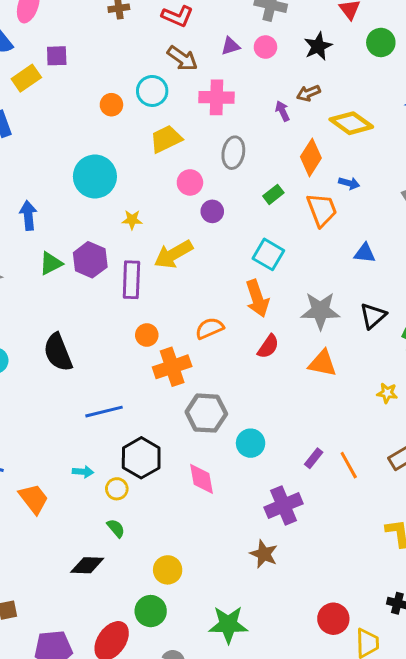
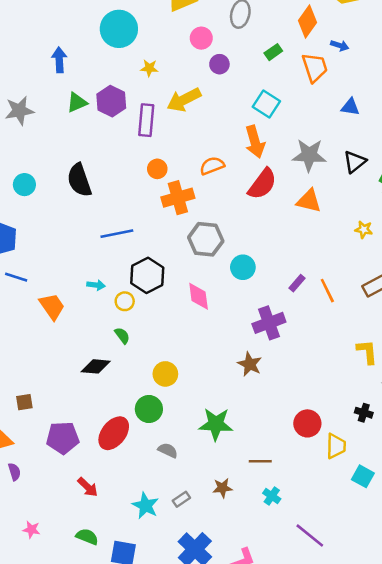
red semicircle: (268, 346) -> (262, 184), size x1.5

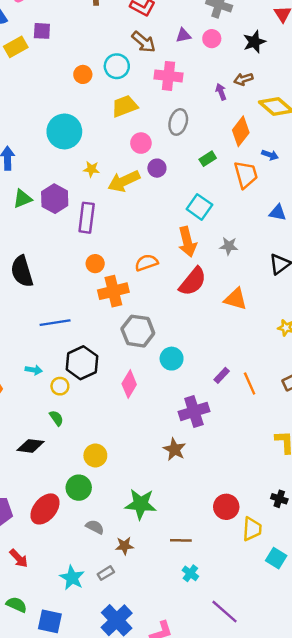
yellow arrow: (184, 100) -> (124, 181), moved
gray star: (309, 155) -> (229, 246), moved, size x0.6
pink diamond: (199, 296) -> (129, 384), turned 36
brown star: (222, 488) -> (124, 546), moved

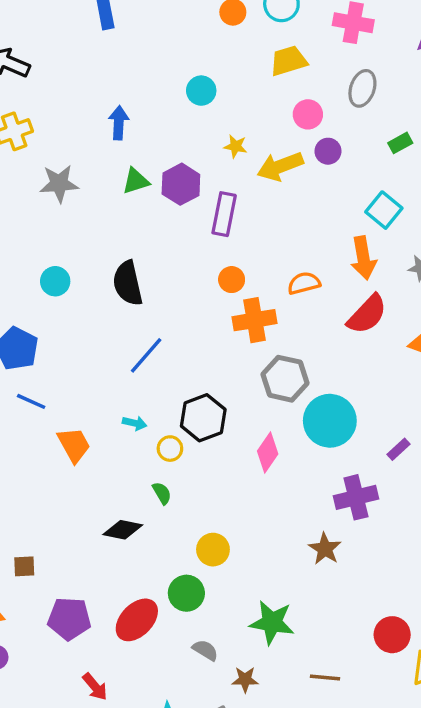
cyan circle: (64, 131) -> (201, 91), size x0.6
blue line: (55, 323) -> (146, 355), moved, turned -44
cyan circle: (172, 359) -> (330, 421), size x1.6

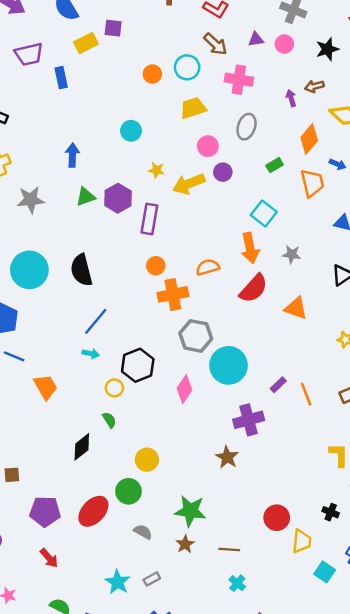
cyan circle: (55, 281) -> (29, 270), size x1.8
cyan arrow: (135, 423) -> (91, 354), moved
black diamond: (123, 530) -> (82, 447), turned -48
brown star: (245, 680) -> (185, 544), moved, turned -30
red arrow: (95, 687) -> (49, 558), moved

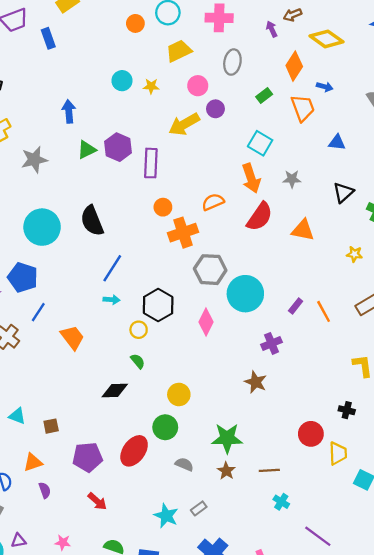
yellow star: (156, 170) -> (151, 86), moved
blue line: (14, 356) -> (38, 312), turned -72
purple cross: (249, 420) -> (271, 343), size x0.7
black diamond: (82, 447) -> (115, 391), turned 44
black cross: (331, 512) -> (347, 410), moved

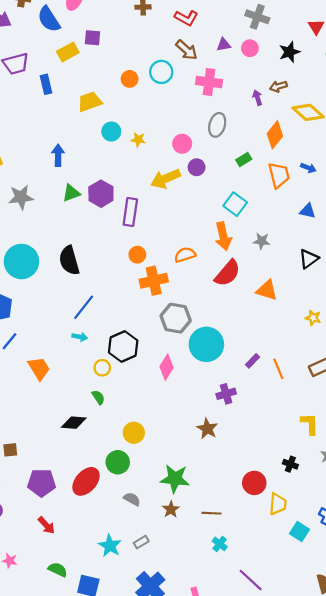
yellow trapezoid: (179, 51) -> (90, 102), moved
blue arrow: (325, 87) -> (308, 168), moved

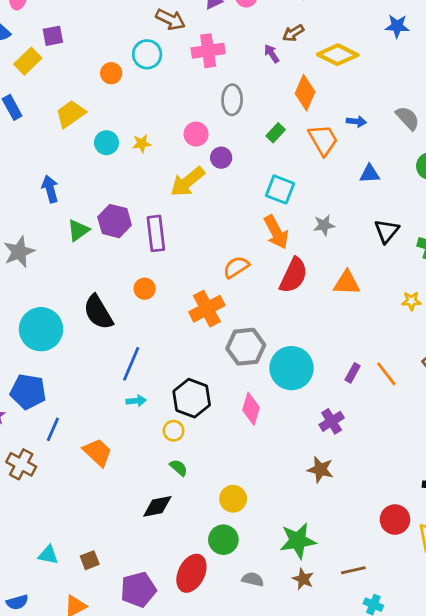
orange circle: (137, 255) -> (145, 289), moved

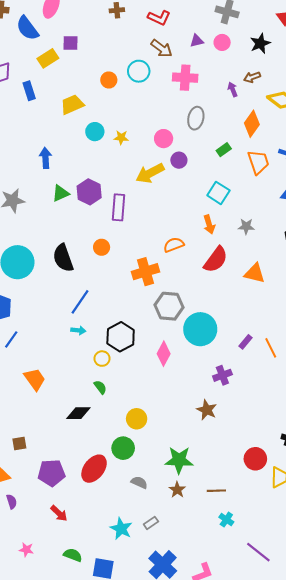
orange arrow: (276, 232) -> (209, 224), size x0.7
orange trapezoid: (98, 452) -> (35, 379), moved

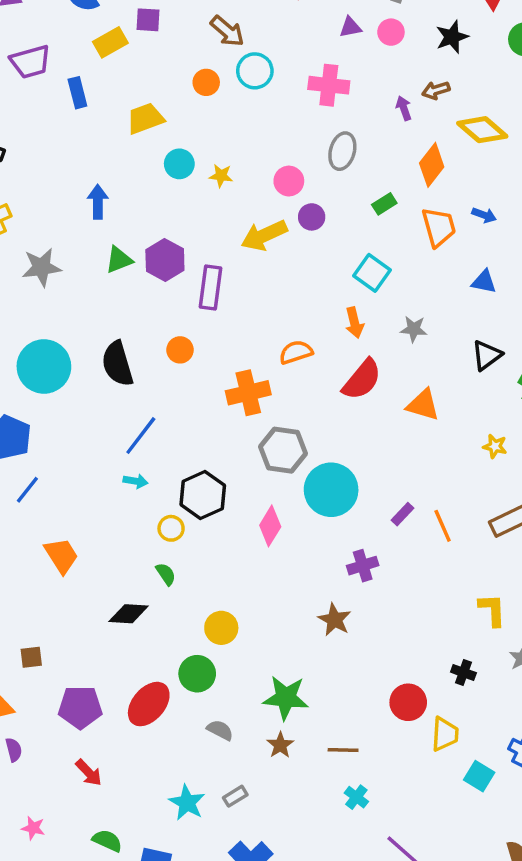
brown arrow: (162, 48) -> (227, 31), moved

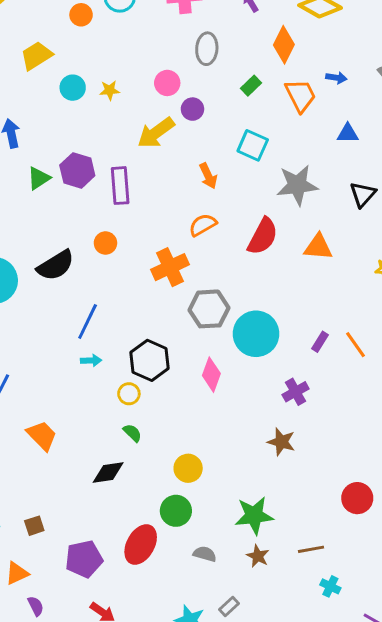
orange arrow: (354, 323) -> (208, 176), moved
gray star: (414, 329) -> (297, 185), size x1.8
black semicircle: (117, 364) -> (56, 265), turned -93

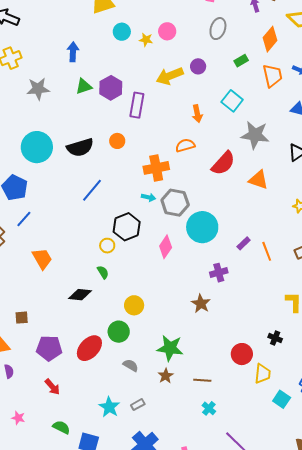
pink circle: (167, 83) -> (167, 31), moved
cyan arrow: (91, 360) -> (149, 197), moved

